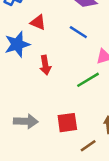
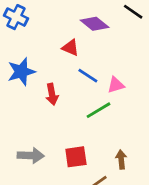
red triangle: (38, 22) -> (71, 48), moved
blue line: (78, 32) -> (88, 76), moved

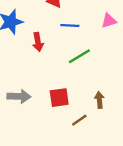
blue line: (88, 76) -> (70, 25), turned -30
pink triangle: (116, 85) -> (109, 21), moved

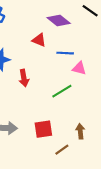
pink triangle: (109, 21) -> (79, 68), moved, turned 32
blue line: (70, 25) -> (65, 53), moved

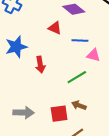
brown arrow: (80, 131) -> (79, 105), moved, turned -64

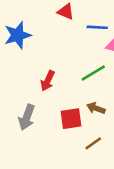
red arrow: (40, 65) -> (48, 81), moved, turned 35
gray arrow: (24, 113) -> (27, 117), turned 108

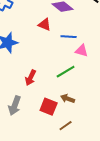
red square: (71, 119) -> (49, 107), turned 30

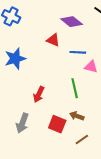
green line: (66, 72) -> (75, 88), turned -72
brown line: (66, 126) -> (82, 140), moved

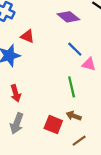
red triangle: (53, 40) -> (27, 36), moved
blue line: (78, 52) -> (75, 49), turned 42
red arrow: (39, 94) -> (16, 93), moved, turned -42

